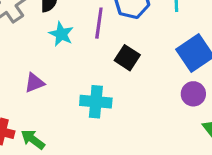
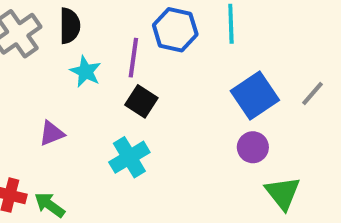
black square: (127, 58) -> (141, 101), moved
cyan cross: (96, 102) -> (129, 157), turned -36

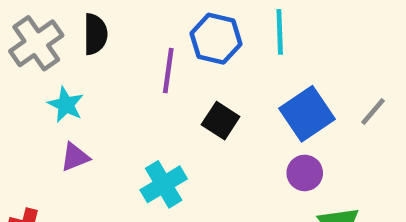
cyan star: (86, 72) -> (66, 105), moved
black square: (141, 101) -> (221, 121), moved

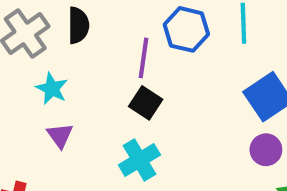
black square: (221, 121) -> (146, 103), moved
purple triangle: (75, 157) -> (60, 135), turned -44

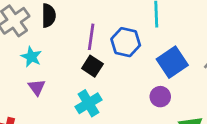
blue hexagon: (186, 29) -> (126, 42), moved
purple circle: (266, 150) -> (160, 97), moved

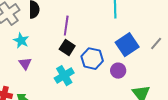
blue hexagon: (126, 42) -> (92, 59), moved

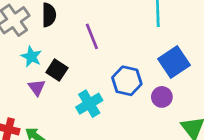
purple line: (66, 26) -> (92, 36), turned -30
black square: (67, 48) -> (57, 70), moved

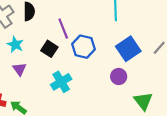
black square: (57, 70) -> (49, 49), moved
blue hexagon: (127, 81) -> (84, 47), moved

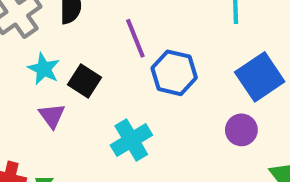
black square: (49, 49) -> (84, 81), moved

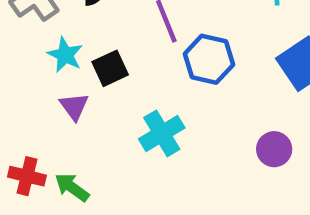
black square: (84, 81) -> (110, 68), turned 32
purple circle: (241, 130) -> (274, 149), moved

